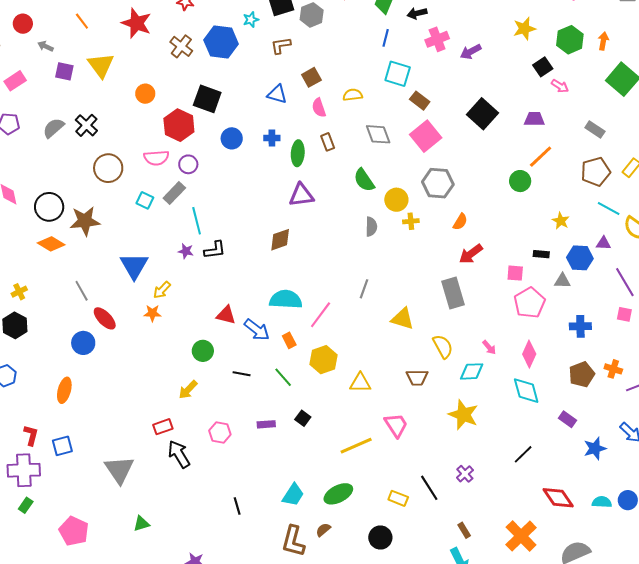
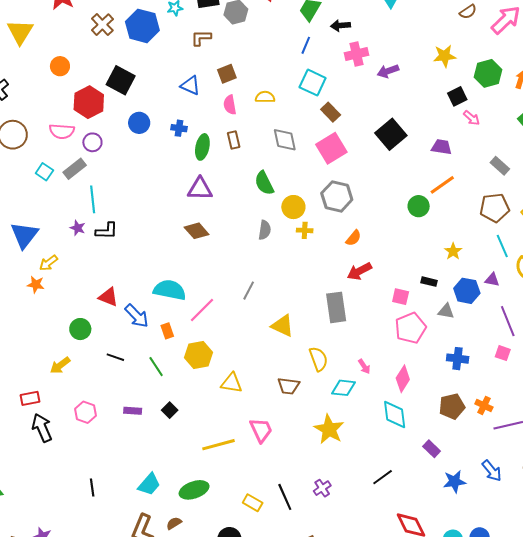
cyan line: (609, 208) -> (502, 246), turned 30
brown diamond: (280, 240) -> (197, 231), moved, turned 60

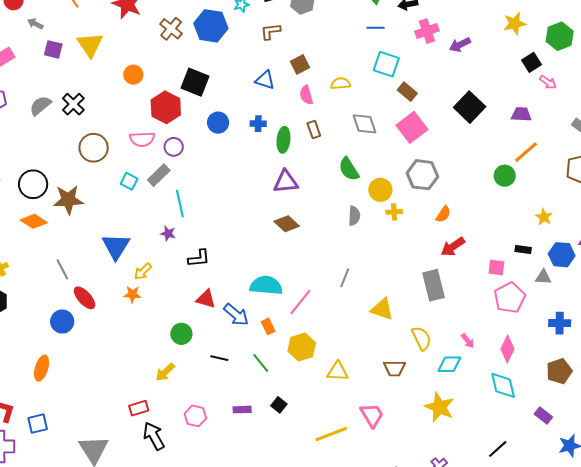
blue line: (306, 45) -> (376, 28), turned 72
black L-shape: (107, 231) -> (199, 258), moved

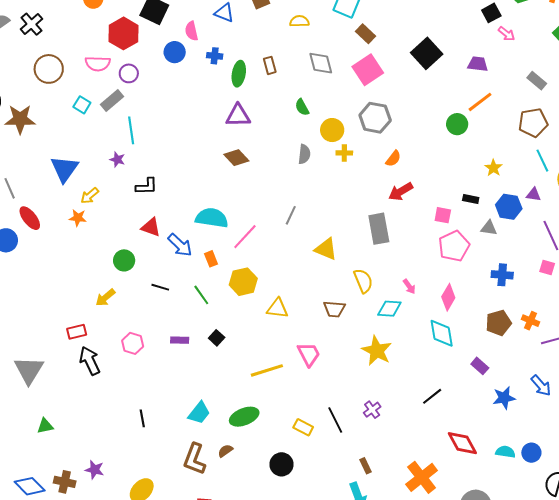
pink semicircle: (306, 95) -> (191, 31), moved
green semicircle: (349, 169) -> (302, 107), size x0.7

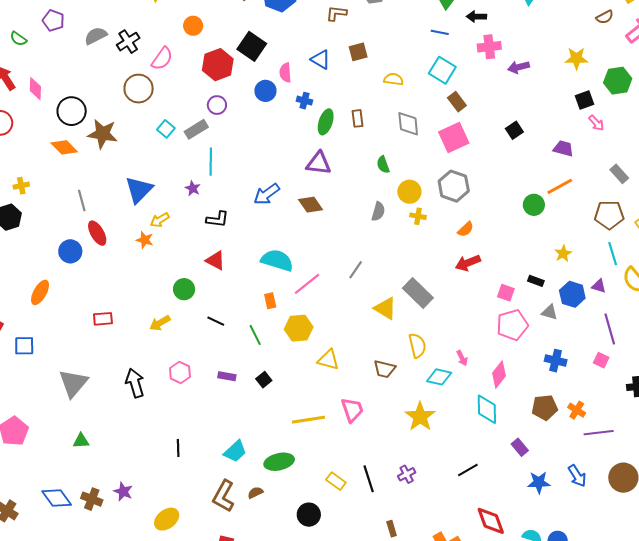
black square: (427, 53) -> (514, 130), size x0.6
pink semicircle: (98, 64) -> (162, 59), moved, turned -65
gray rectangle: (379, 229) -> (418, 293), moved, turned -44
blue arrow: (180, 245) -> (267, 194), moved, turned 92
red rectangle: (77, 332) -> (103, 319), moved

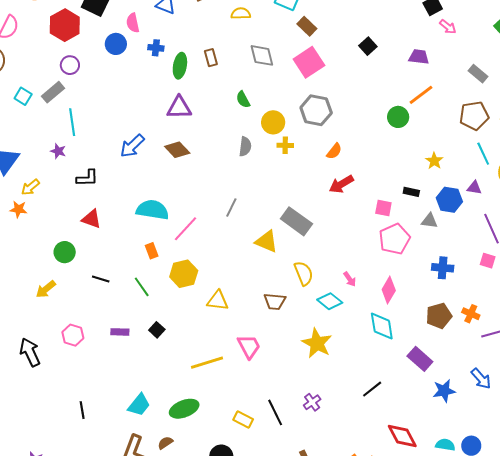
cyan diamond: (439, 377) -> (330, 301), turned 35
purple rectangle: (520, 447) -> (420, 359), size x1.4

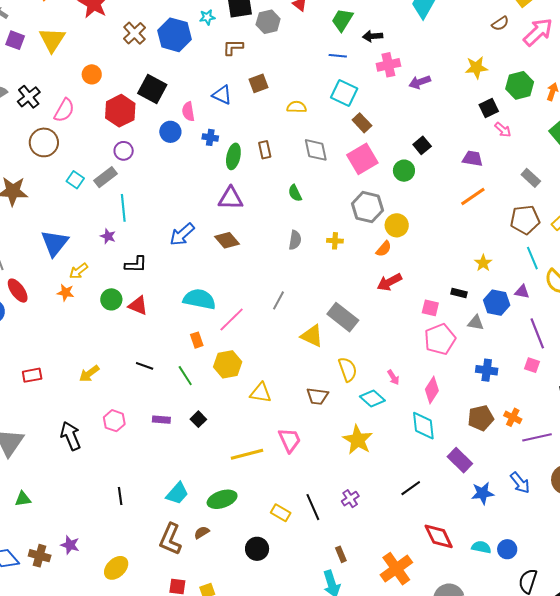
green circle: (398, 117) -> (404, 171), moved
yellow circle: (273, 122) -> (397, 225), moved
green circle: (65, 252) -> (111, 299), moved

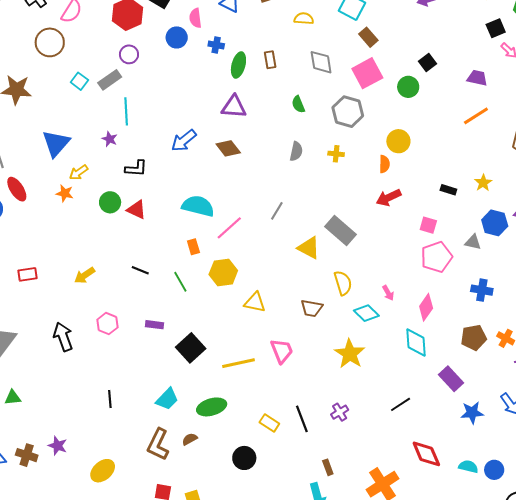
gray hexagon: (367, 207) -> (348, 112), moved
orange semicircle: (384, 249) -> (384, 164), turned -42
black rectangle: (459, 293) -> (448, 190), moved
black square: (198, 419) -> (191, 348), moved, size x1.8

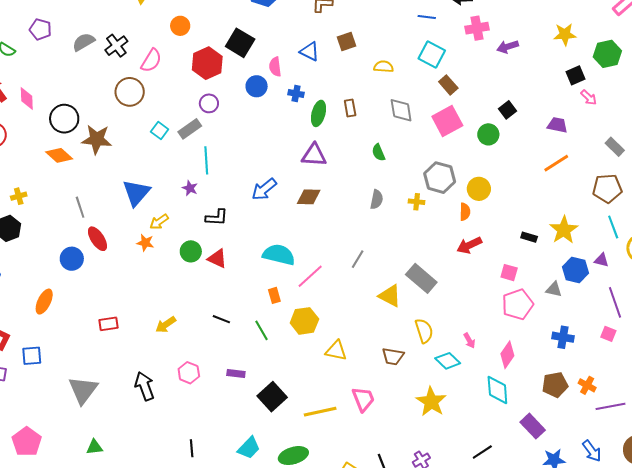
gray hexagon: (348, 112) -> (440, 178), moved
brown diamond: (228, 148) -> (309, 197), turned -50
yellow star: (483, 183) -> (564, 230), size x1.6

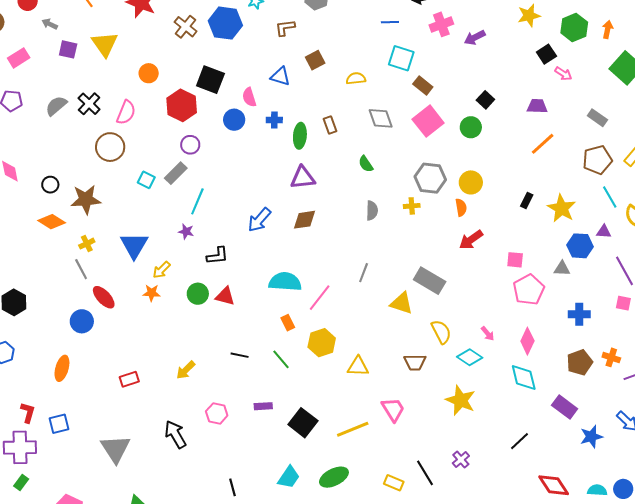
black circle: (64, 119) -> (50, 185), size x0.6
cyan line: (206, 160) -> (197, 201), turned 36
yellow cross: (19, 196) -> (87, 244), moved
black rectangle: (529, 237) -> (527, 200), moved, turned -70

